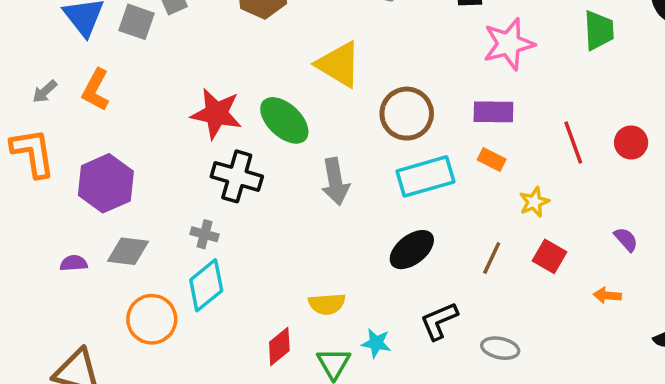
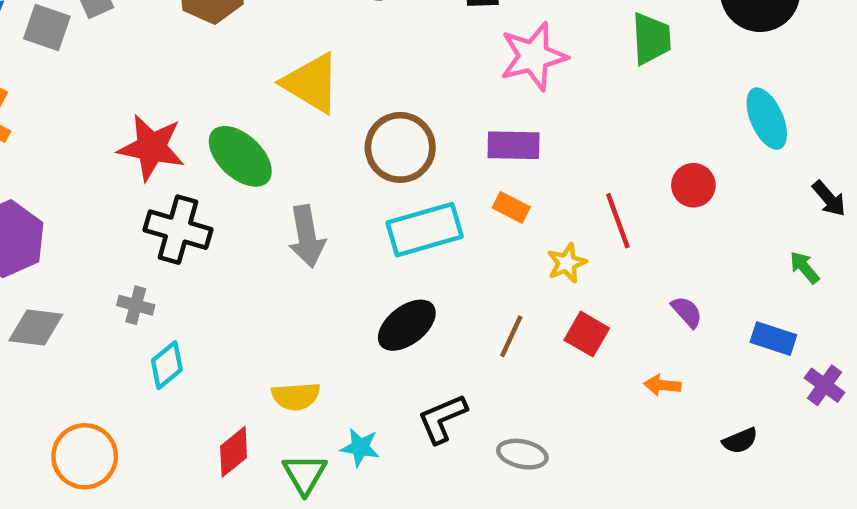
red line: (573, 142) -> (618, 221), moved
cyan diamond: (206, 285) -> (167, 365), moved, size x0.7
orange circle: (152, 319) -> (85, 456), moved

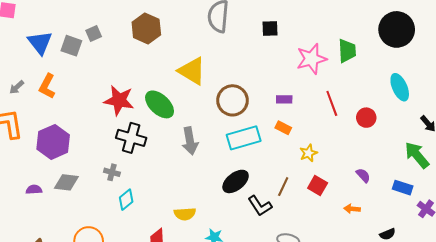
pink star: (533, 56) -> (312, 59), moved
purple rectangle: (513, 145) -> (284, 99), size x0.7
red line: (618, 221) -> (332, 103), moved
green arrow: (805, 267) -> (417, 155), size x1.8
black L-shape: (442, 419) -> (260, 206), moved, turned -100

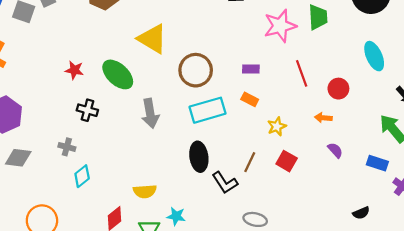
red star: (119, 100) -> (74, 70), size x0.6
black cross: (131, 138) -> (87, 110), size x0.7
black ellipse: (236, 181) -> (199, 157), turned -60
orange arrow: (352, 209) -> (323, 118), moved

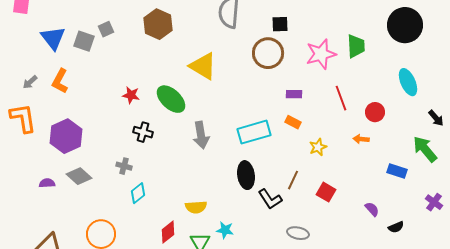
brown circle: (196, 70) -> (268, 53), moved
purple semicircle: (335, 150) -> (372, 209), moved
gray diamond: (18, 158) -> (79, 176), turned 35
red square: (287, 161) -> (326, 192), moved
blue rectangle: (377, 163) -> (397, 171), moved

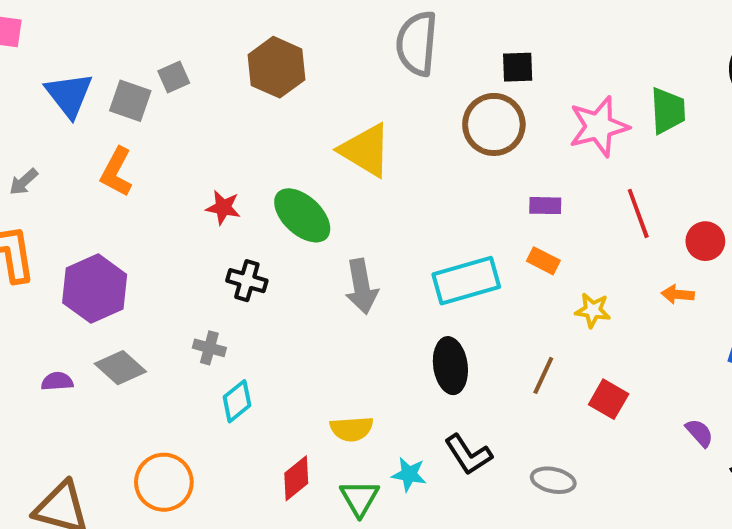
orange L-shape: (60, 81) -> (116, 172), moved
yellow star: (318, 147) -> (593, 310), turned 30
black L-shape: (270, 199) -> (468, 455), moved

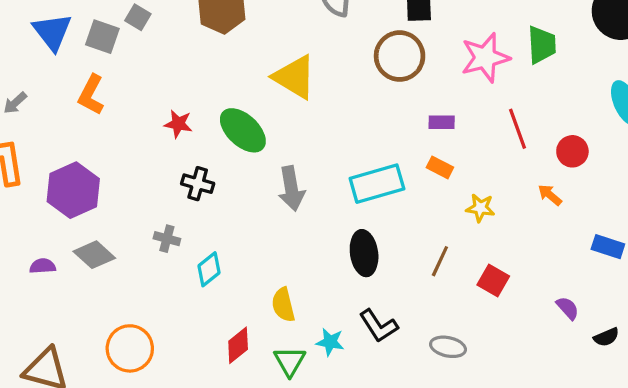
gray square: (174, 77) -> (138, 17), turned -35
orange arrow: (678, 294) -> (550, 195), turned 35
cyan diamond: (237, 401) -> (209, 269), moved
yellow semicircle: (352, 429) -> (283, 305), turned 80

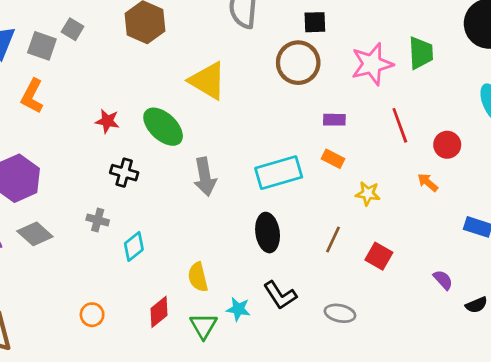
orange circle: (130, 348) -> (92, 315), moved, size x0.6

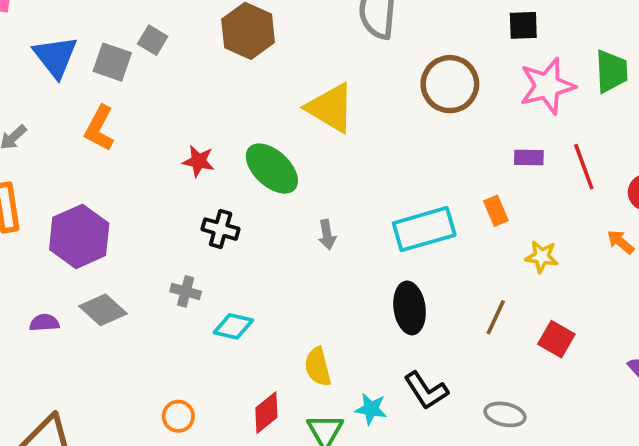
black square: (315, 22) -> (523, 25), moved
purple rectangle: (334, 120) -> (529, 158), moved
orange rectangle: (333, 159) -> (496, 211), turned 40
gray arrow: (205, 177) -> (327, 235), size x0.6
cyan diamond: (134, 246) -> (233, 326), turned 52

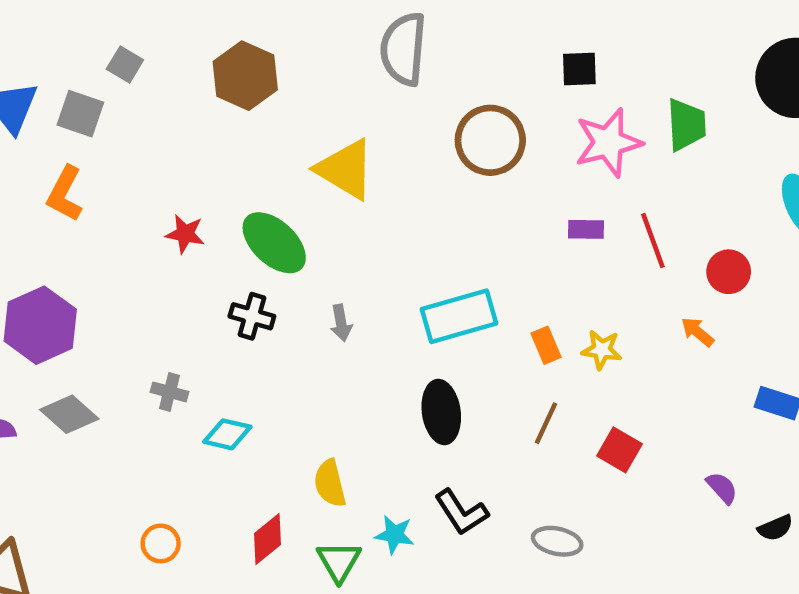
gray square: (153, 40) -> (125, 65), moved
orange rectangle: (496, 211) -> (546, 345), moved
black cross: (221, 229) -> (252, 316), moved

